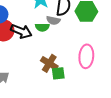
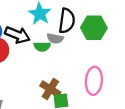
black arrow: (21, 31) -> (17, 35), moved

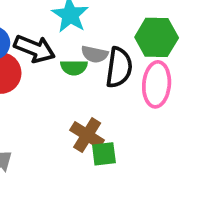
black semicircle: (67, 21) -> (119, 67), moved
pink ellipse: (94, 81) -> (157, 84), moved

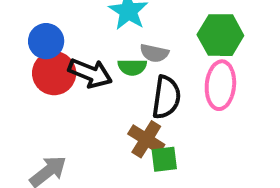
black arrow: (34, 49) -> (90, 73), moved
black semicircle: (119, 67) -> (166, 97), moved

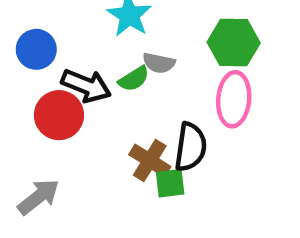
green semicircle: (132, 67) -> (134, 79), turned -32
red circle: (54, 73) -> (59, 115), moved
black semicircle: (166, 97) -> (191, 147), moved

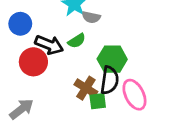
green hexagon: (234, 43) -> (112, 59), moved
gray semicircle: (159, 63) -> (91, 17), moved
pink ellipse: (234, 99) -> (134, 95), moved, turned -32

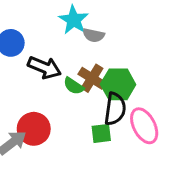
green semicircle: (77, 41) -> (74, 86), moved, turned 66
red circle: (33, 62) -> (34, 129), moved
brown cross: (86, 88) -> (92, 78), moved

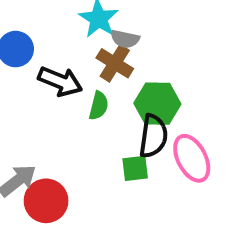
brown cross: (92, 78) -> (115, 63), moved
green semicircle: (74, 86) -> (99, 106), turned -110
red circle: (34, 129) -> (46, 201), moved

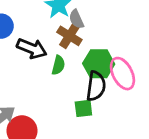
gray semicircle: (125, 39) -> (76, 19), turned 54
pink ellipse: (192, 158) -> (122, 74), moved

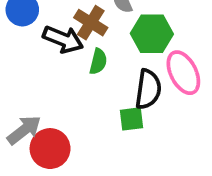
brown cross: (69, 36) -> (91, 23), moved
green hexagon: (99, 64) -> (152, 34), moved

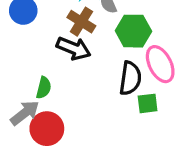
black arrow: (63, 39) -> (74, 48), moved
green semicircle: (98, 62) -> (44, 88), moved
green square: (132, 119) -> (148, 103), moved

